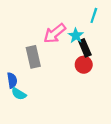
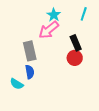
cyan star: (76, 36) -> (54, 15), moved
blue semicircle: (12, 80) -> (30, 72), moved

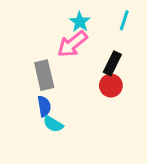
black rectangle: (76, 43) -> (112, 63), turned 49
cyan semicircle: (17, 84) -> (53, 124), moved

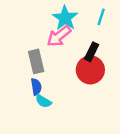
cyan star: (80, 22) -> (65, 18), size x1.5
red circle: (111, 86) -> (90, 70), size x1.5

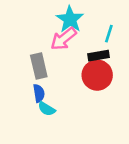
cyan line: (101, 17) -> (109, 34), moved
black rectangle: (92, 52) -> (98, 56), turned 54

